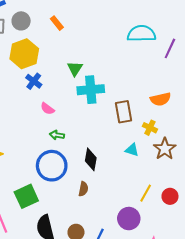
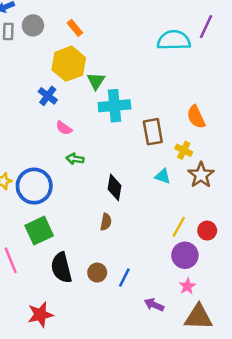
purple line: (170, 48) -> (206, 27), moved
yellow hexagon: (24, 54) -> (69, 64), moved
orange semicircle: (160, 99) -> (196, 117), turned 78
blue circle: (52, 166) -> (34, 186), moved
purple circle: (129, 219) -> (185, 255), moved

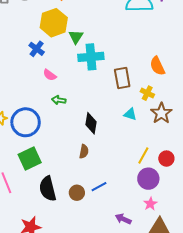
blue line: (124, 278) -> (99, 187), moved, turned 35

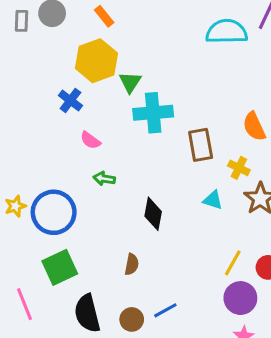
brown semicircle: (84, 151) -> (132, 264), moved

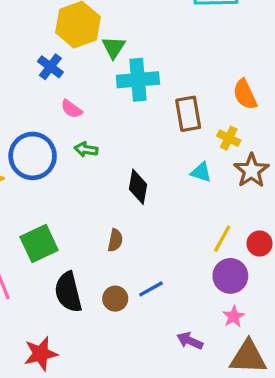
blue circle: (54, 212) -> (33, 156), moved

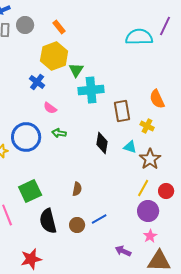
brown star: (251, 171) -> (150, 159), moved
black diamond: (138, 187) -> (102, 143), moved

